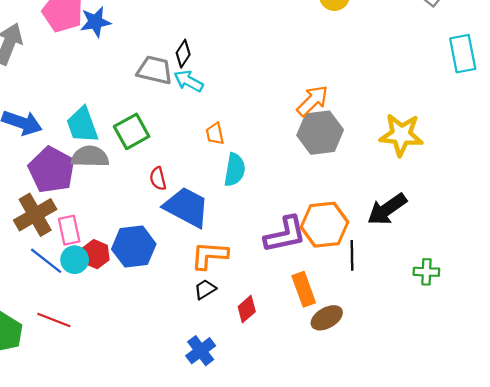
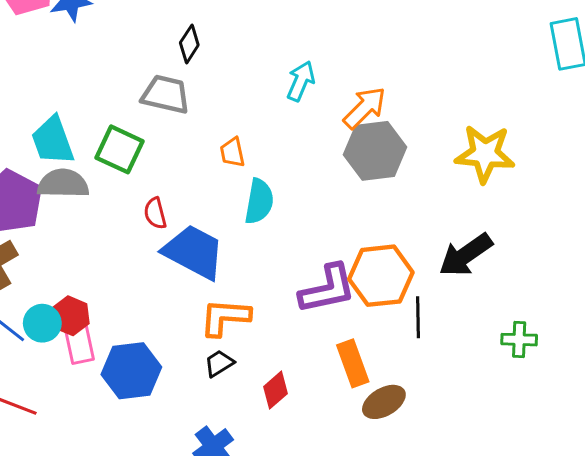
gray trapezoid: (155, 70) -> (166, 94), moved
cyan arrow: (189, 81) -> (301, 81), moved, turned 84
green square: (132, 131) -> (120, 149), turned -36
pink rectangle: (69, 230) -> (79, 344), moved
blue hexagon: (134, 247) -> (131, 371), moved

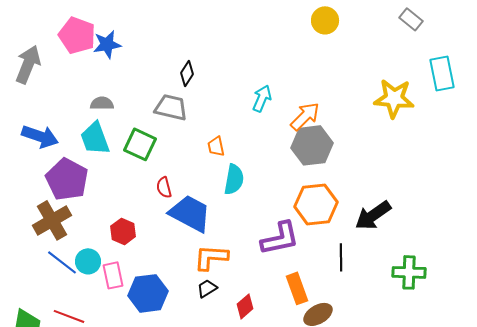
yellow star: (485, 154) -> (394, 98), moved
gray semicircle: (63, 184) -> (102, 103), moved, size x0.7
orange hexagon: (381, 276) -> (316, 204), moved
red hexagon: (71, 316) -> (123, 231), moved
green cross: (519, 340) -> (409, 272), size x1.4

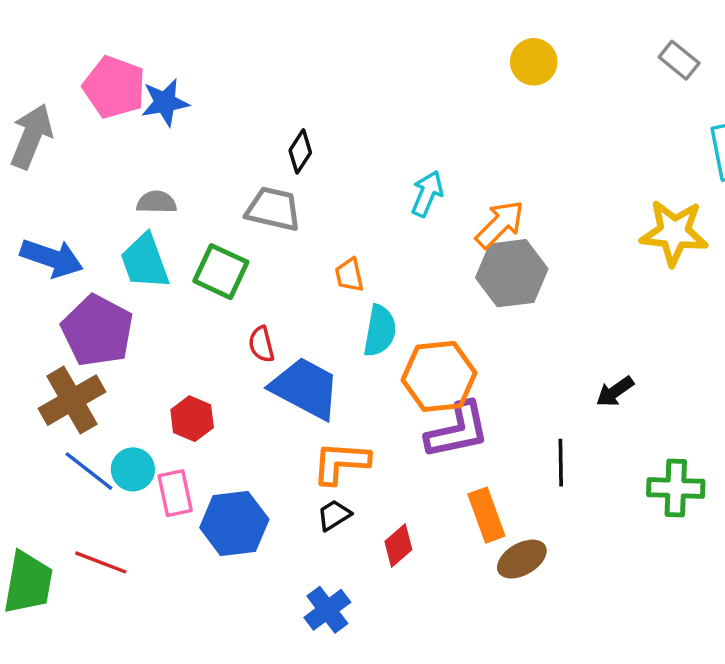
yellow star: (394, 98) -> (674, 233), moved
orange hexagon: (316, 204) -> (439, 376), moved
black arrow: (373, 215) -> (615, 392), size x0.6

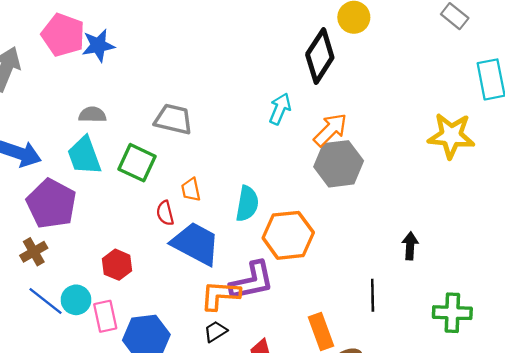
black diamond: (300, 151) -> (320, 56), moved, size x1.8
orange trapezoid: (349, 275) -> (191, 190), moved
black arrow: (615, 392) -> (410, 246), turned 128
brown cross: (72, 400) -> (34, 252), size x0.6
purple L-shape: (458, 431) -> (252, 281), moved

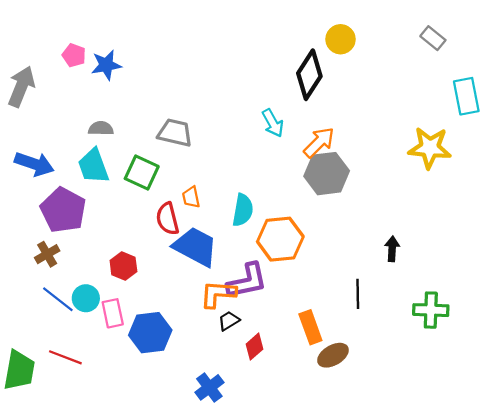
pink pentagon: (63, 35) -> (74, 55), size x0.6
cyan arrow: (280, 109) -> (273, 123), turned 128
red semicircle: (165, 213) -> (167, 219), size x1.4
black trapezoid: (216, 331) -> (229, 321), moved

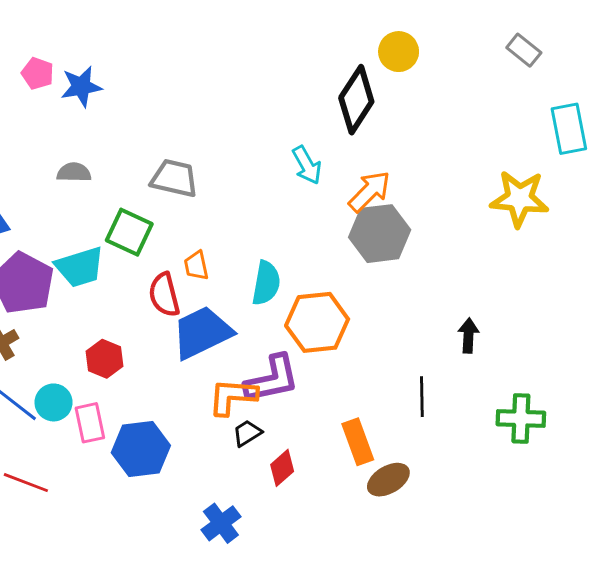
cyan trapezoid: (93, 166) -> (80, 267), moved, turned -87
blue trapezoid: (195, 247) -> (202, 333), turned -54

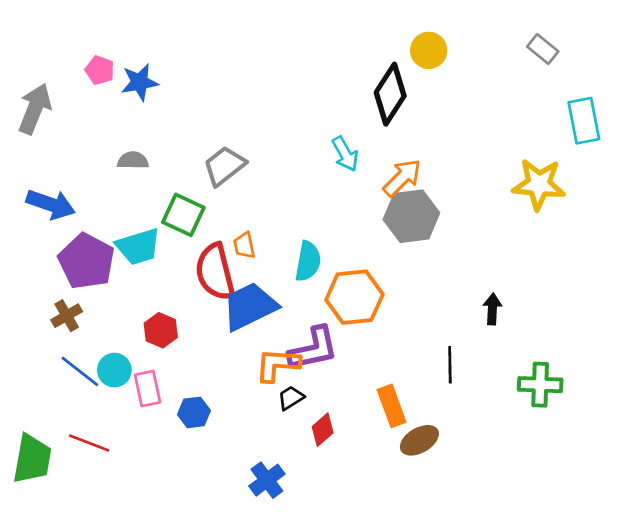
gray trapezoid: (174, 178) -> (224, 166), turned -51
red semicircle: (164, 295) -> (215, 272), size x1.4
blue hexagon: (141, 449) -> (194, 412), size x0.6

